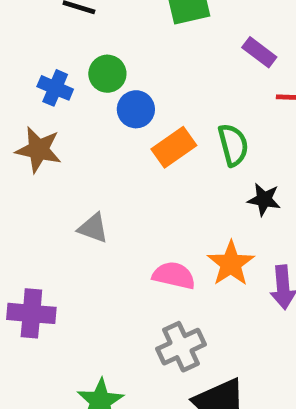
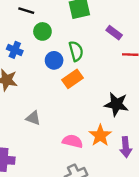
green circle: (107, 74) -> (42, 31), moved
green semicircle: (233, 145) -> (76, 51), moved
black star: (264, 199) -> (116, 104), size x1.5

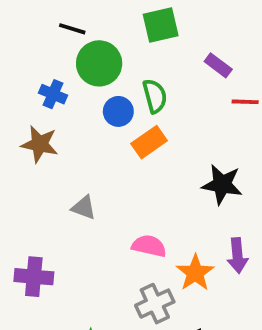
green circle: (42, 31) -> (99, 63), size x1.5
orange star: (100, 135) -> (195, 273), moved

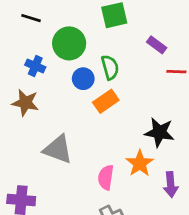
black line: (72, 29) -> (31, 18), moved
gray triangle: (84, 207) -> (58, 149), size x1.6
pink semicircle: (149, 246) -> (106, 177), turned -95
orange star: (195, 273) -> (140, 163), moved

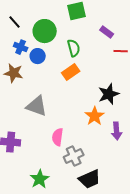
black line: (31, 18) -> (15, 22), moved, turned 32
blue circle: (83, 79) -> (38, 56), moved
black star: (159, 132) -> (109, 94), turned -30
pink semicircle: (106, 177) -> (58, 137), moved

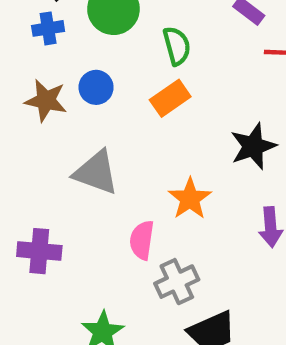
blue cross: (21, 47) -> (48, 28), moved, turned -32
blue circle: (38, 56) -> (96, 87), moved
orange star: (95, 116) -> (190, 199), moved

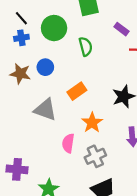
orange rectangle: (170, 98) -> (77, 91), moved
purple cross: (39, 251) -> (17, 169), moved
gray cross: (177, 282) -> (95, 156), moved

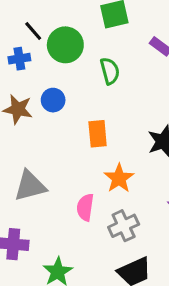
black line: (21, 18) -> (33, 31), moved
orange rectangle: (77, 91) -> (98, 134), turned -60
gray triangle: (45, 110) -> (30, 186), moved, turned -35

